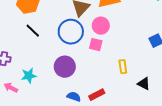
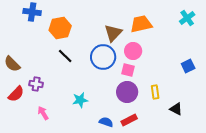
purple circle: (65, 67) -> (127, 92), moved
cyan star: (29, 76) -> (80, 100), moved
pink arrow: (11, 88) -> (43, 113), turned 32

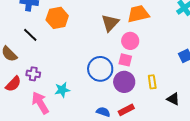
black line: (65, 56) -> (30, 35), moved
blue circle: (103, 57) -> (100, 69), moved
cyan star: (80, 100) -> (62, 90), moved
pink arrow: (43, 113) -> (40, 103), size x1.6

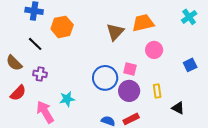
pink circle: (130, 41) -> (154, 50), moved
purple cross: (33, 74) -> (40, 74), moved

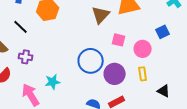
pink circle: (154, 50) -> (143, 49), moved
blue square: (190, 65) -> (163, 32), moved
pink square: (130, 69) -> (119, 40), moved

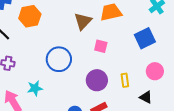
blue square: (163, 32) -> (145, 38), size x1.5
pink circle: (143, 49) -> (155, 71), moved
blue circle: (91, 61) -> (59, 59), moved

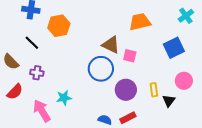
brown triangle: (83, 21) -> (111, 45), moved, turned -48
blue circle: (59, 59) -> (101, 69), moved
black triangle: (146, 97) -> (169, 101), moved, turned 40

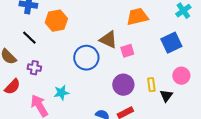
pink square: (130, 56) -> (127, 51), turned -32
blue circle: (101, 69) -> (86, 58), moved

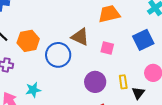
orange hexagon: (56, 21) -> (28, 41), moved
pink square: (127, 51) -> (107, 48), moved, turned 32

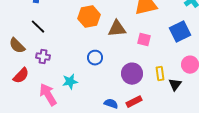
brown triangle: (80, 37) -> (117, 29), turned -30
orange hexagon: (28, 41) -> (89, 17), moved
blue circle: (58, 55) -> (95, 58), moved, size x0.6

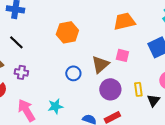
brown triangle: (117, 29) -> (100, 64), moved, turned -36
cyan star: (70, 82) -> (55, 106), moved

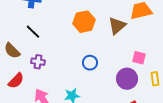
pink square: (122, 55) -> (139, 58), moved
brown triangle: (100, 64) -> (117, 26), moved

